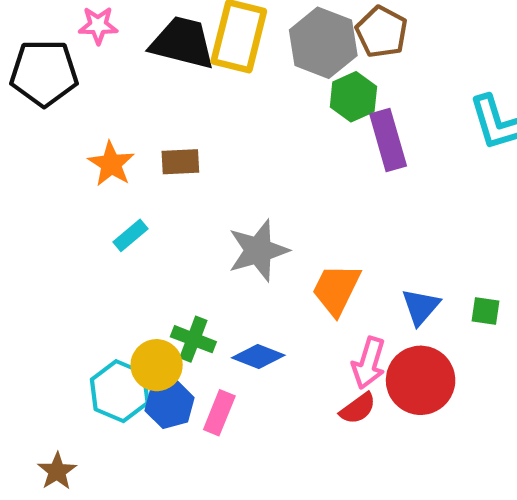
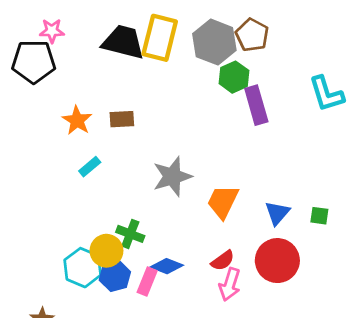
pink star: (98, 25) -> (52, 31), moved
blue diamond: (258, 356) -> (167, 266), moved
pink arrow: (369, 363) -> (230, 284), moved
red semicircle: (358, 408) -> (223, 261), moved

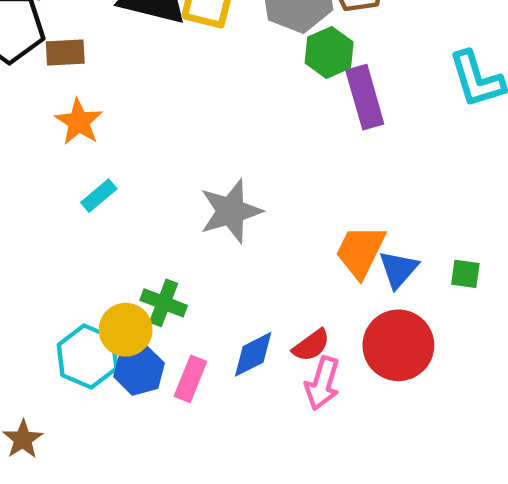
brown rectangle: (122, 119) -> (65, 52), moved
orange trapezoid: (223, 202) -> (360, 251), moved
blue diamond: (167, 266) -> (253, 354), moved, turned -48

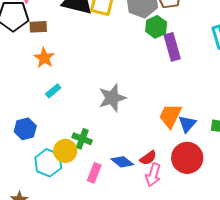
blue diamond: (253, 354) -> (122, 162), turned 65
blue hexagon: (139, 370) -> (25, 129), moved

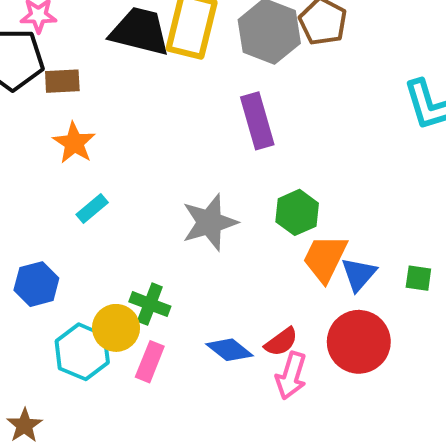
green hexagon: (156, 27) -> (297, 212), moved
purple rectangle: (172, 47) -> (257, 121), moved
pink rectangle: (94, 173) -> (150, 362), moved

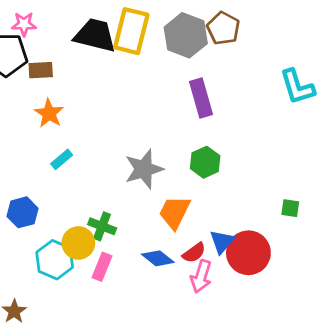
purple rectangle: (257, 121) -> (201, 98), moved
orange trapezoid: (325, 258) -> (175, 212), moved
blue triangle: (359, 274) -> (222, 242), moved

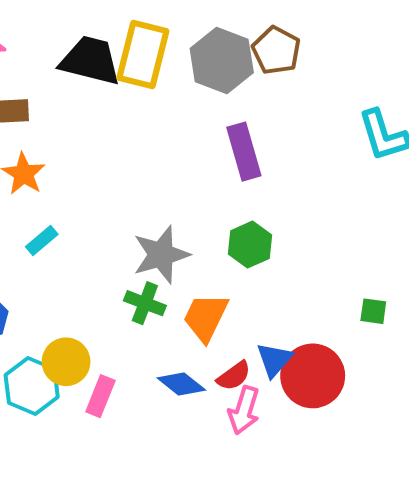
green cross: (102, 226) -> (145, 303), moved

